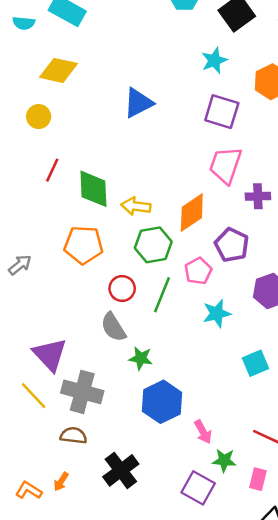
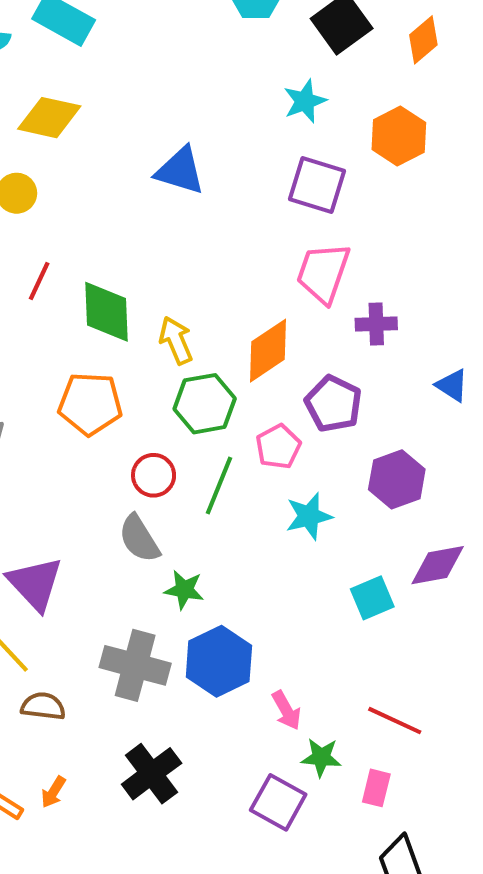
blue triangle: (138, 103) -> (180, 171), turned 44
yellow arrow: (136, 206) -> (176, 340), turned 60
gray cross: (82, 392) -> (135, 665), moved
brown semicircle: (74, 436) -> (43, 706), moved

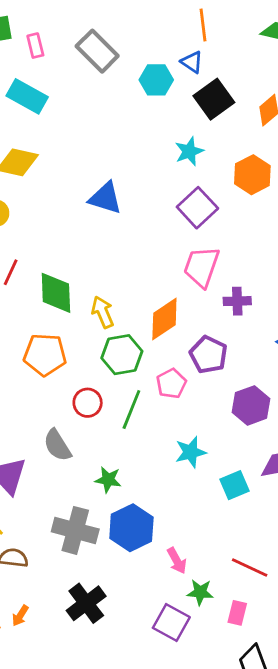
purple square: (317, 185) -> (197, 208), turned 30
cyan star: (309, 516) -> (191, 452), moved
gray semicircle: (139, 539) -> (57, 445), moved

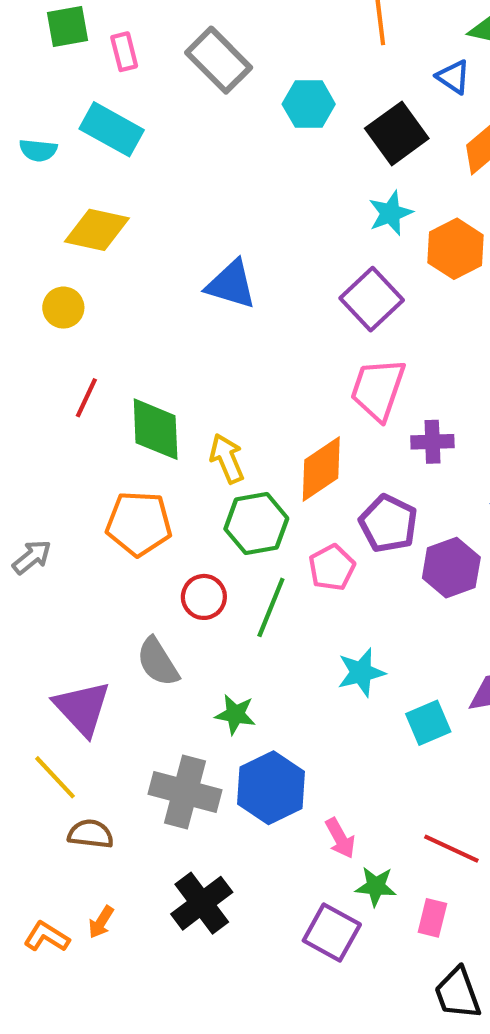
blue triangle: (192, 62) -> (453, 77), moved
cyan star: (189, 151) -> (391, 213), moved
purple hexagon: (251, 405) -> (451, 568), moved

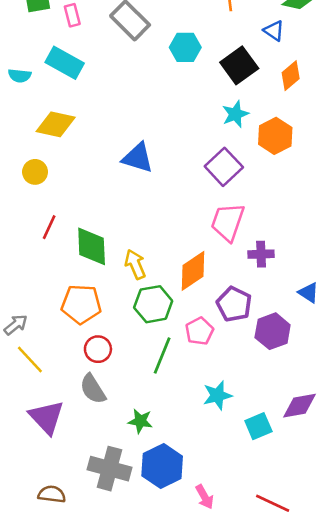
red circle: (204, 597) -> (98, 349), moved
yellow line: (55, 777) -> (30, 359), moved

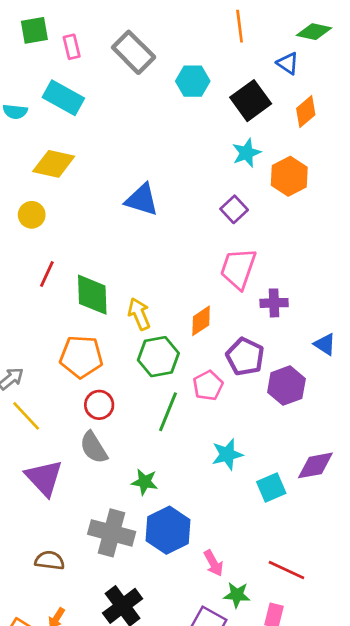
purple square: (224, 167) -> (234, 209), size x0.7
orange diamond: (193, 271) -> (201, 321), size x0.7

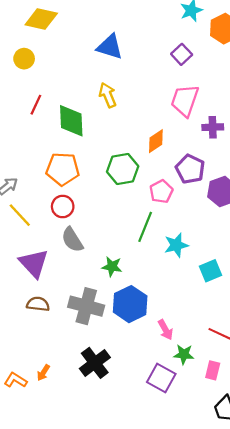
yellow arrow: (139, 314) -> (108, 95), moved
red circle: (99, 405) -> (63, 207), moved
green line: (168, 412) -> (145, 227), moved
brown semicircle: (50, 560) -> (38, 304), moved

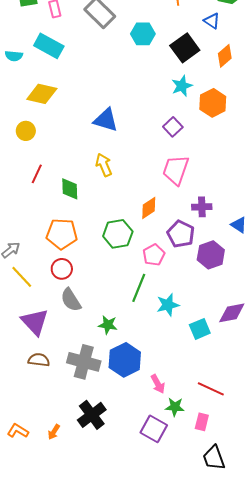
green diamond: (71, 121) -> (70, 189), size x0.7
purple cross: (213, 127) -> (202, 207), moved
orange arrow: (43, 373) -> (54, 432), moved

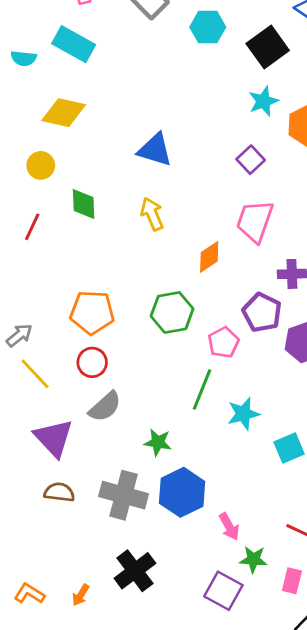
red line: (37, 174) -> (32, 227), moved
green diamond: (70, 189) -> (84, 204), moved
orange diamond: (149, 208) -> (209, 257), moved
gray semicircle: (71, 300) -> (105, 407), turned -100

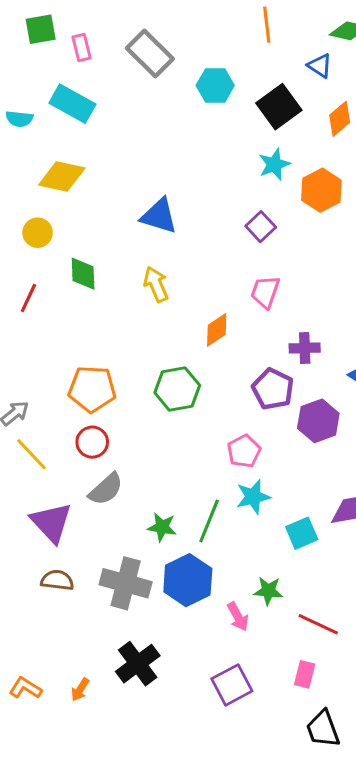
pink trapezoid: (255, 221) -> (265, 292), size x0.7
pink pentagon: (223, 342) -> (244, 451), moved
green line: (202, 390) -> (209, 521), moved
green star: (253, 559) -> (268, 591), moved
purple square: (223, 591) -> (232, 685), turned 33

